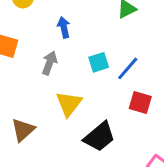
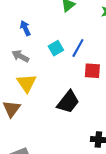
gray arrow: (49, 63) -> (20, 56), turned -70
yellow triangle: (69, 104) -> (27, 83), moved

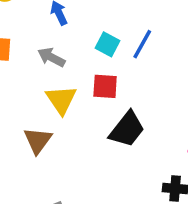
cyan square: (56, 48) -> (107, 44), turned -32
red square: (92, 71) -> (105, 86), moved

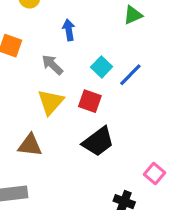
brown triangle: (38, 141) -> (30, 145), moved, turned 45

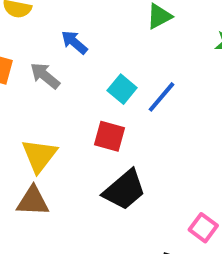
blue arrow: (69, 30) -> (74, 42), turned -36
gray arrow: (52, 65) -> (45, 76), moved
yellow triangle: (51, 102) -> (39, 156), moved

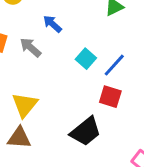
red square: (109, 136) -> (110, 97), moved

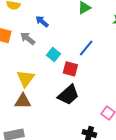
cyan square: (86, 59) -> (54, 55), moved
red square: (110, 97) -> (70, 69), moved

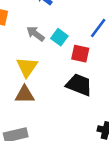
gray arrow: (28, 38) -> (36, 34), moved
black trapezoid: (68, 95) -> (79, 85), turned -115

